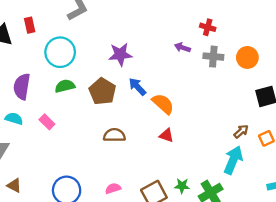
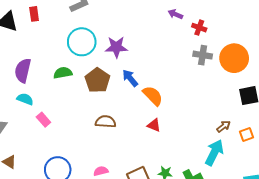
purple arrow: (182, 48) -> (175, 14), moved
cyan circle: (60, 52) -> (82, 42), moved
orange circle: (247, 57) -> (234, 58), size x1.4
cyan semicircle: (14, 119) -> (25, 99), moved
pink rectangle: (47, 122) -> (43, 120), moved

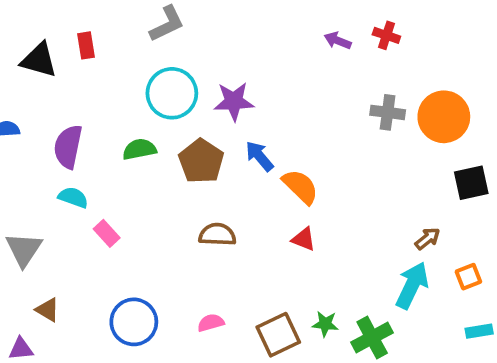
red cross: (199, 28) -> (386, 35), moved
orange square: (246, 135) -> (468, 277), moved

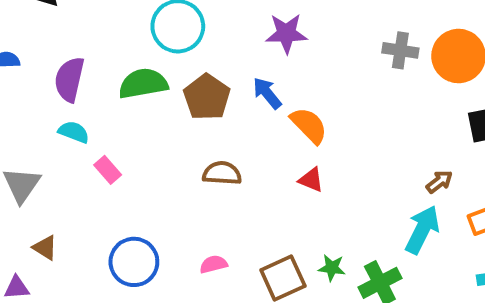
purple star: (234, 101) -> (286, 33), moved
green semicircle: (139, 149) -> (143, 84), size x1.4

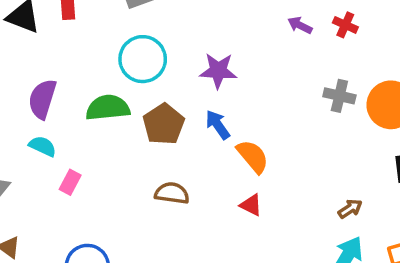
purple star: (286, 33) -> (218, 71), moved
pink rectangle: (108, 170) -> (70, 182), turned 65
brown arrow: (439, 182) -> (350, 209), moved

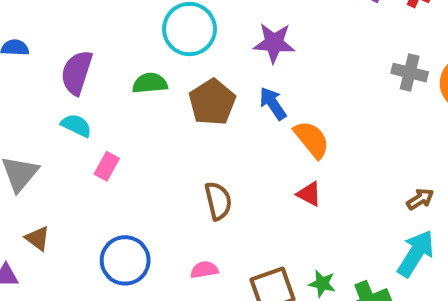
green semicircle: (108, 108) -> (150, 83), size x0.7
brown semicircle: (172, 193) -> (218, 201), moved, turned 68

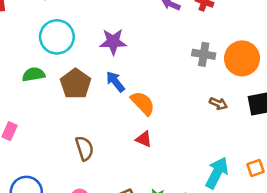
brown arrow: (420, 199) -> (218, 104), moved, turned 60

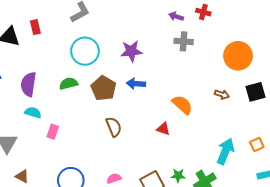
gray cross: (204, 54) -> (184, 41), moved
blue arrow: (115, 82) -> (136, 84), turned -42
orange semicircle: (143, 103) -> (182, 105), moved
brown semicircle: (84, 148) -> (114, 127), moved

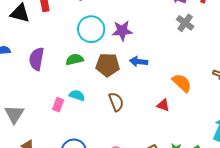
gray cross: (184, 41) -> (185, 23), turned 30
purple star: (131, 51) -> (122, 31), moved
brown pentagon: (104, 88) -> (108, 65), turned -30
cyan semicircle: (33, 113) -> (77, 95), moved

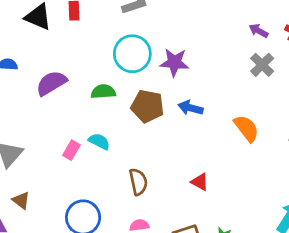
purple semicircle: (37, 59) -> (51, 83), turned 40
orange semicircle: (182, 83) -> (246, 128), moved
brown semicircle: (116, 102) -> (138, 182), moved
red triangle: (163, 105) -> (200, 182), moved

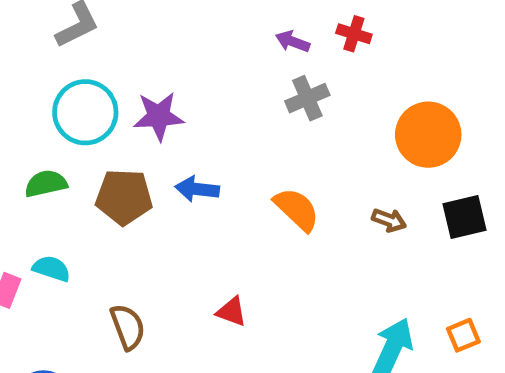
gray cross: (262, 65) -> (307, 98), turned 30

